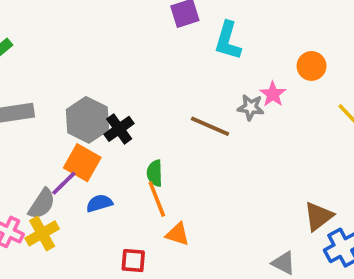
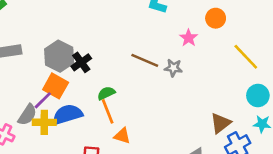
gray star: (251, 107) -> (173, 68), moved
green semicircle: (155, 173) -> (106, 93), turned 66
blue semicircle: (99, 203) -> (68, 114), size x1.6
yellow cross: (42, 233) -> (44, 122), moved, turned 30

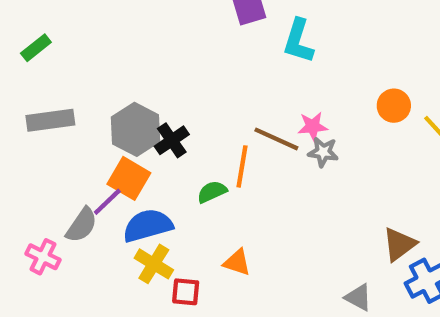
orange circle: (216, 18) -> (394, 106), moved
pink star: (189, 38) -> (313, 126), moved, turned 30
orange line: (108, 111) -> (242, 166), moved, turned 30
yellow cross: (44, 122) -> (154, 264), moved, turned 30

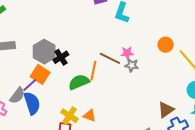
green semicircle: (212, 192) -> (79, 82), size x1.5
blue semicircle: (148, 225) -> (32, 103), moved, turned 85
yellow cross: (154, 264) -> (69, 116), moved

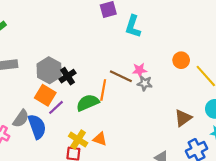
purple line: (30, 85) -> (56, 107), moved
brown triangle: (166, 110) -> (183, 118), moved

